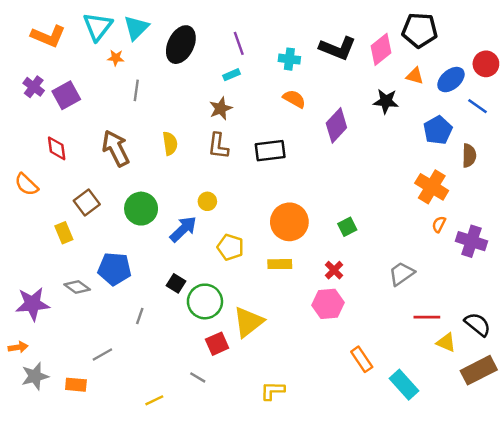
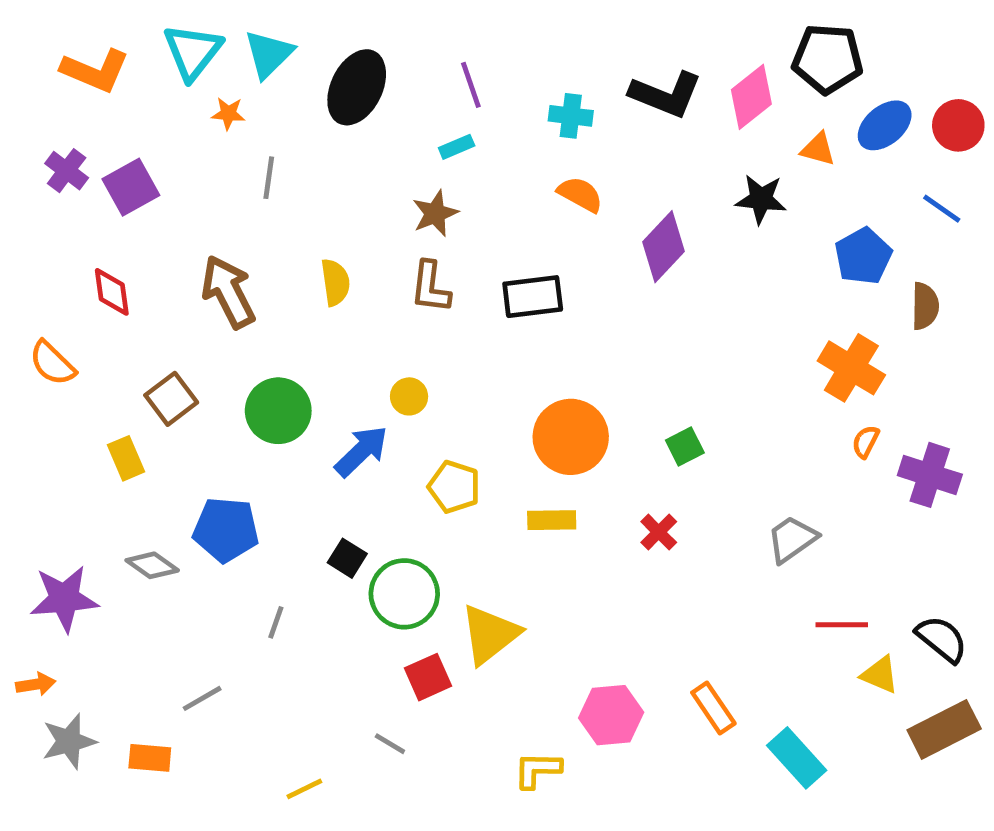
blue ellipse: (451, 80) -> (885, 125), moved
pink hexagon: (328, 304) -> (611, 715), moved

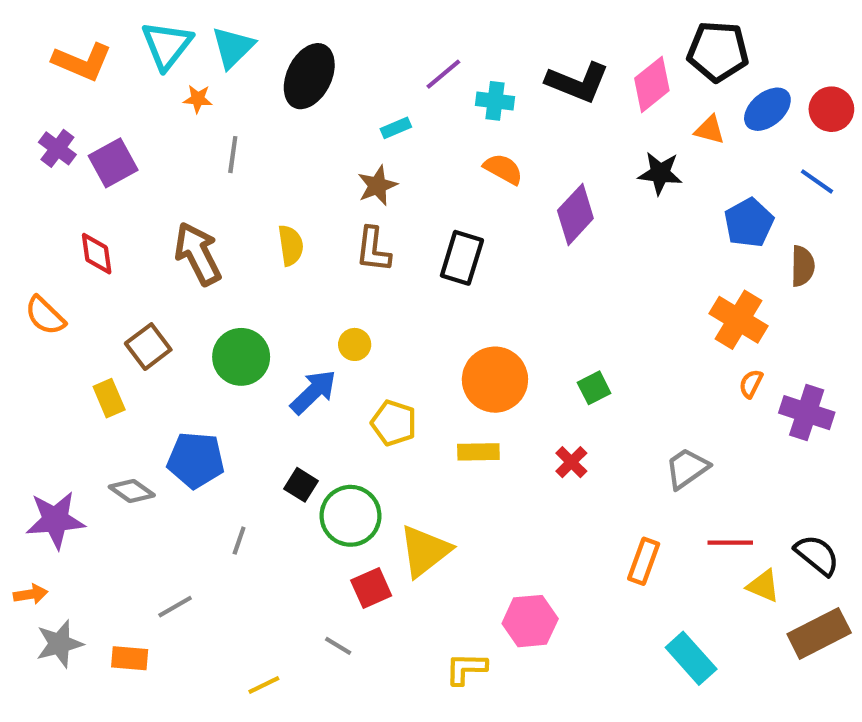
purple line: (471, 85) -> (443, 74), moved, turned 69
black rectangle: (533, 297) -> (462, 258), turned -66
orange rectangle: (713, 708) -> (644, 561), moved, turned 54

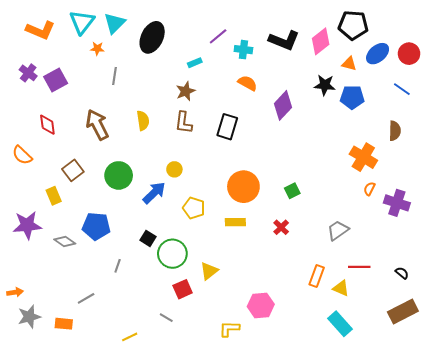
blue pentagon: (749, 223) -> (352, 97), moved, turned 30
purple star: (55, 520) -> (27, 225), moved
yellow triangle: (425, 551) -> (209, 271), size x0.7
black semicircle: (817, 555) -> (402, 273), size x0.6
yellow triangle: (763, 586) -> (341, 288), moved

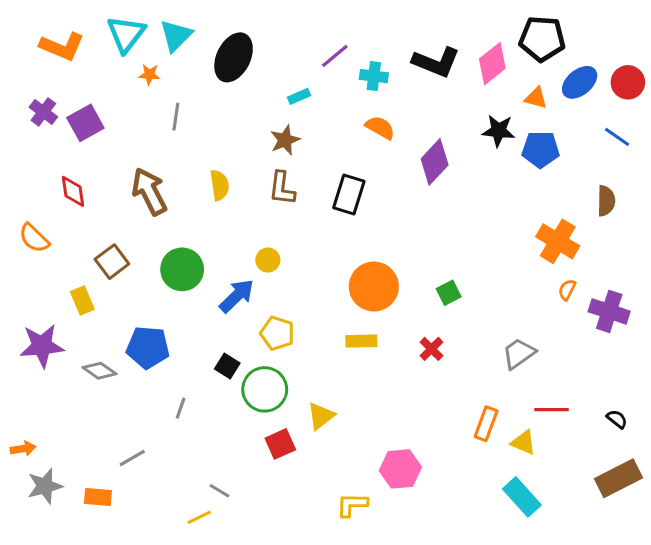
yellow pentagon: (194, 208) -> (277, 333), moved
gray line: (166, 318) -> (220, 491), moved

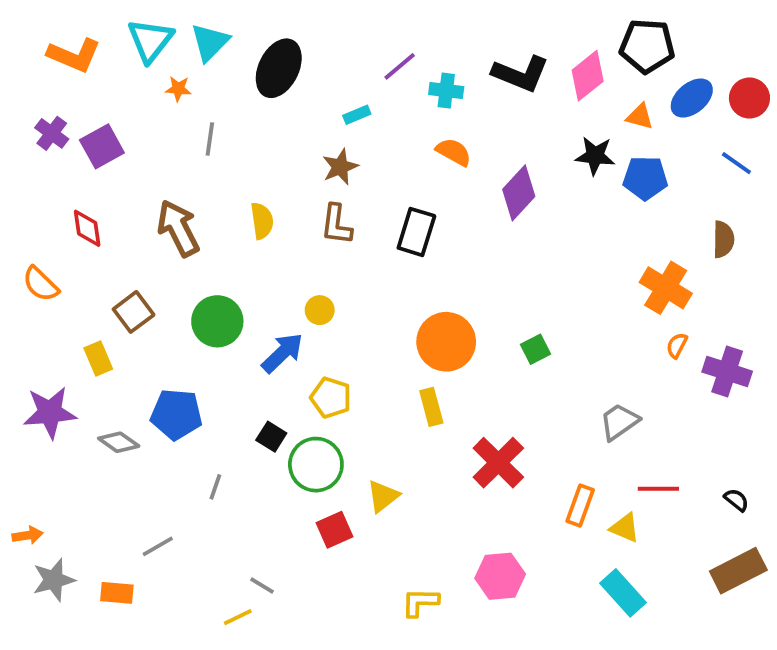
yellow rectangle: (361, 341) -> (431, 407), turned 76
red cross: (431, 349) -> (498, 463), moved, size x1.8
pink hexagon: (400, 469) -> (500, 576), moved

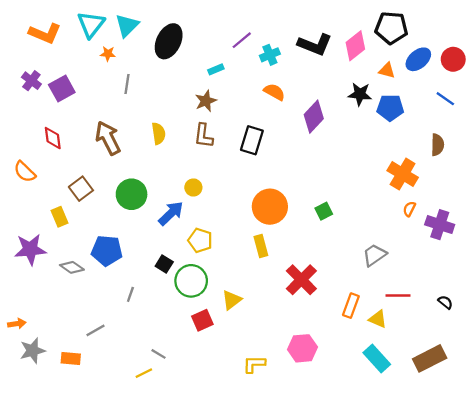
cyan cross: (446, 91) -> (270, 55), turned -30
brown rectangle: (738, 571) -> (430, 358), moved

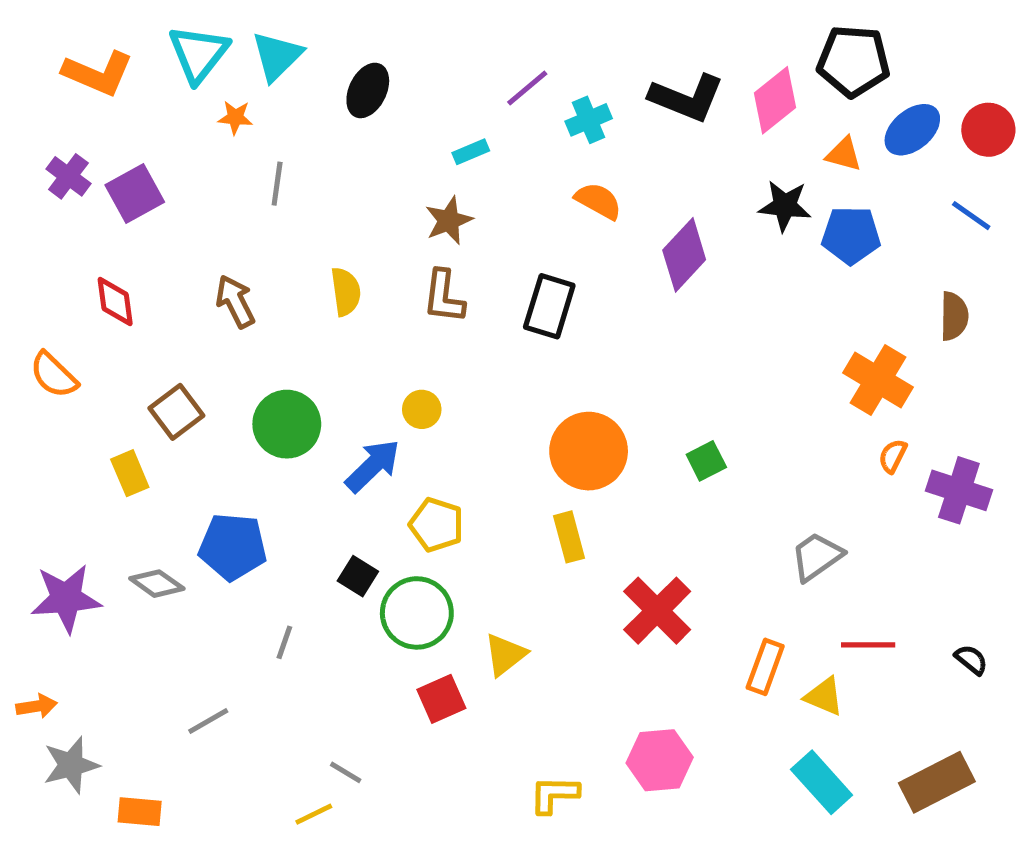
black ellipse: (169, 41) -> (368, 90), size x0.7
brown arrow: (108, 138) -> (235, 301), size x0.7
purple star: (30, 249) -> (66, 598), moved
orange rectangle: (71, 358) -> (140, 812), moved

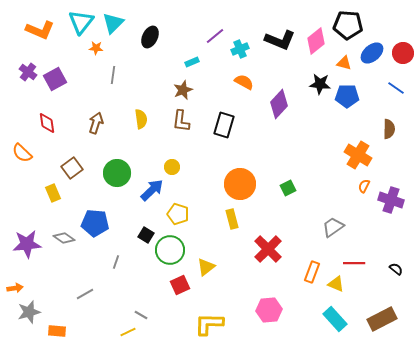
brown arrow: (235, 301) -> (96, 123), turned 45
yellow L-shape: (554, 795) -> (209, 324), moved, size x1.4

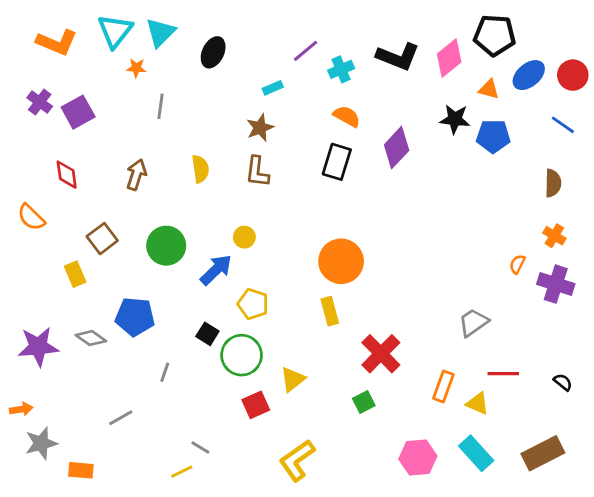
black rectangle: (224, 125) -> (337, 162), moved
orange cross: (358, 155) -> (554, 236), moved, size x0.6
green square: (288, 188) -> (364, 402), moved
pink hexagon: (269, 310) -> (418, 457), moved
yellow L-shape: (209, 324) -> (297, 460), turned -36

